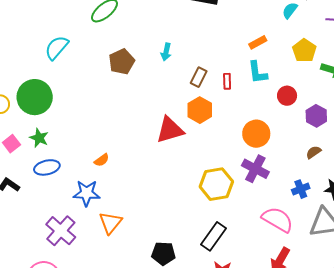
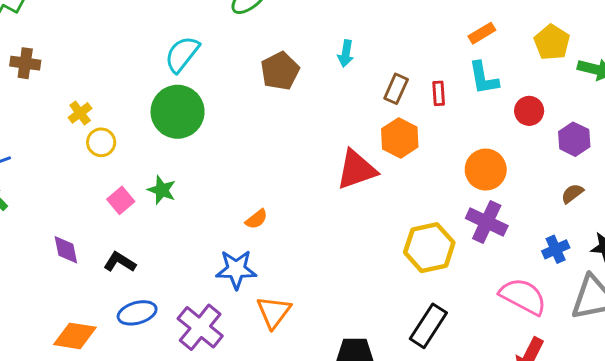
green circle: (35, 97) -> (178, 112), moved
blue ellipse: (47, 167) -> (137, 313), moved

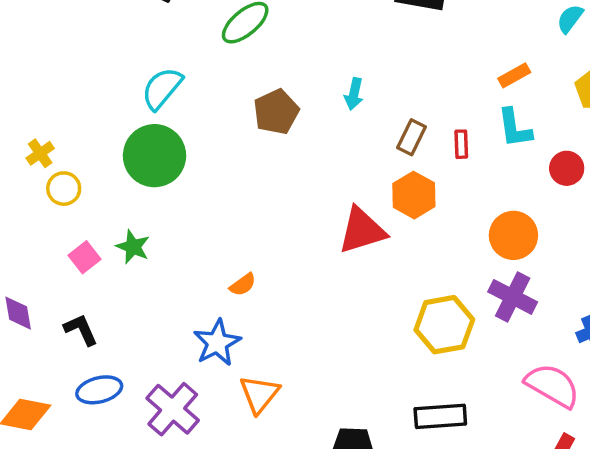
black L-shape: (120, 262) -> (81, 330), turned 32
blue star: (236, 269) -> (217, 343), turned -30
black rectangle: (428, 326) -> (440, 416), turned 51

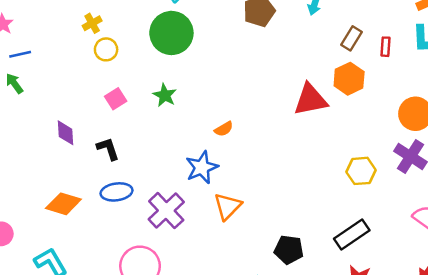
green star: (133, 247) -> (165, 95), moved
yellow hexagon: (444, 325) -> (361, 171), size x0.7
black rectangle: (440, 416) -> (352, 234), turned -36

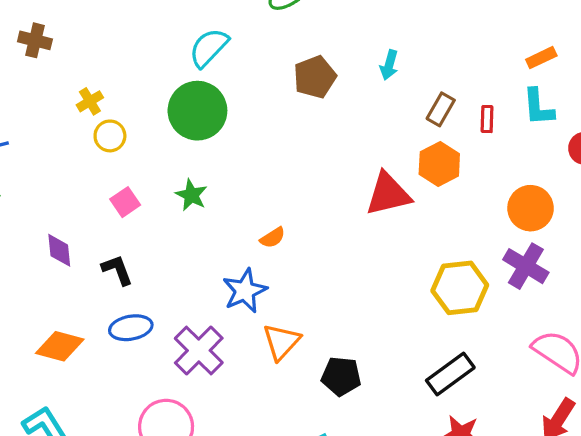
yellow hexagon: (361, 171) -> (460, 288), size x1.4
black pentagon: (289, 250) -> (341, 376), moved

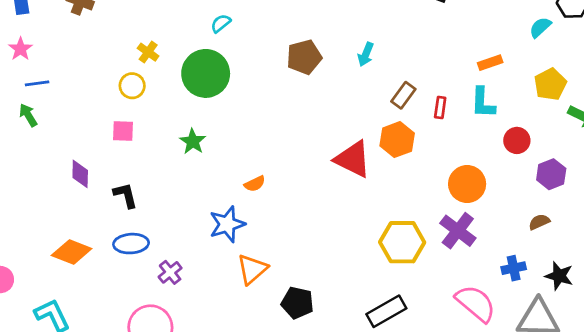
cyan semicircle: (209, 48) -> (221, 23), size x0.6
yellow cross: (90, 101) -> (148, 52), moved, turned -30
red triangle: (388, 194) -> (353, 159), turned 33
pink square: (125, 202) -> (123, 131), moved, turned 30
purple cross: (199, 351) -> (170, 272), moved, size x0.6

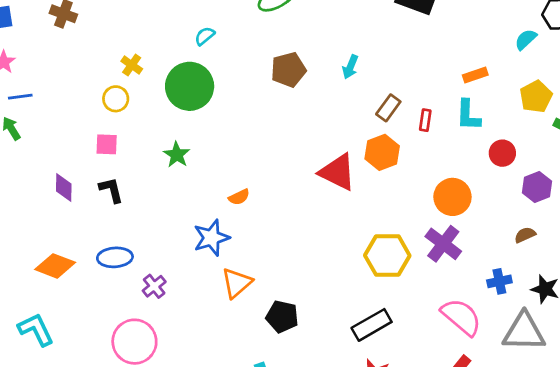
black L-shape: (125, 195) -> (111, 190), moved

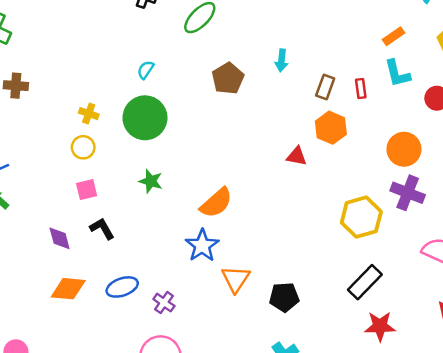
red triangle: (338, 172) -> (297, 156), size x0.6
orange semicircle: (239, 197) -> (216, 203), size x1.8
orange diamond: (55, 266) -> (68, 289), moved

